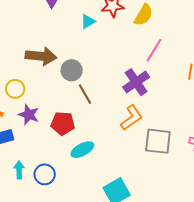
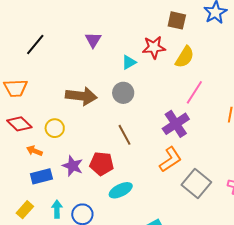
gray circle: (72, 70) -> (123, 93), moved
purple star: (29, 115) -> (73, 166), moved
gray square: (158, 141) -> (196, 183), turned 32

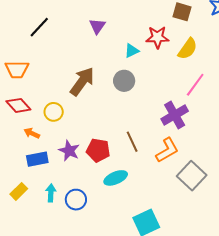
brown arrow: (81, 96) -> (82, 81), turned -64
brown line: (124, 135) -> (132, 142), moved

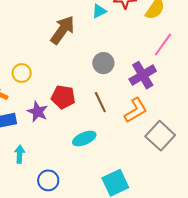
brown arrow: (82, 81) -> (63, 30), moved
gray circle: (124, 81) -> (103, 63), moved
red pentagon: (98, 150) -> (63, 97), moved
blue circle: (76, 200) -> (48, 180), moved

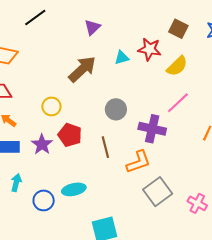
yellow circle: (22, 73) -> (51, 106), moved
purple cross: (143, 75) -> (152, 129), turned 32
cyan ellipse: (84, 139) -> (74, 189), moved
blue circle: (48, 180) -> (44, 200), moved

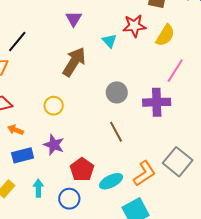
black line: (35, 17) -> (17, 41), moved
cyan triangle: (122, 58) -> (110, 41), turned -42
red pentagon: (70, 135) -> (82, 170), moved, turned 30
orange L-shape: (138, 162) -> (144, 173), moved
cyan ellipse: (74, 189) -> (111, 181), moved

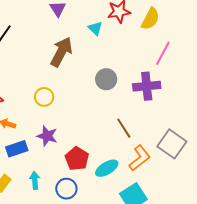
brown line: (116, 132) -> (124, 128), moved

